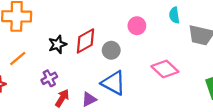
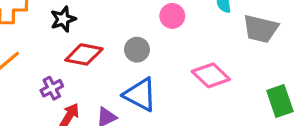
red diamond: (85, 41) -> (84, 54), moved, turned 40
black star: (57, 44) -> (63, 19), moved

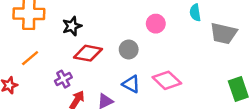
pink diamond: (211, 75) -> (167, 80), moved
blue triangle: (140, 95) -> (131, 84), size x0.7

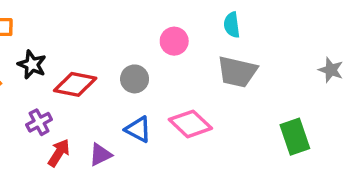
black star: (72, 26) -> (32, 65), moved, turned -30
gray trapezoid: (224, 33) -> (237, 72), moved

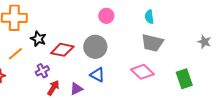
pink circle: (174, 41) -> (106, 16), moved
gray circle: (135, 79) -> (95, 47), size x1.5
pink diamond: (190, 124) -> (142, 72), moved

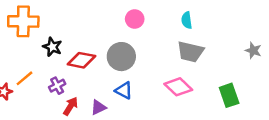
orange line: (15, 54) -> (25, 78), moved

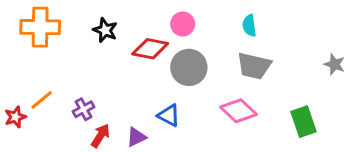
black star: (52, 47) -> (105, 30), moved
gray circle: (121, 57) -> (189, 67), moved
red diamond: (81, 60) -> (150, 49), moved

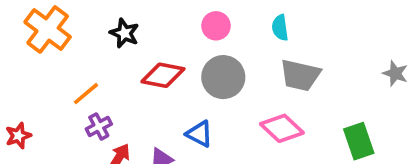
cyan semicircle: (249, 26) -> (280, 28), moved
orange cross: (40, 27) -> (48, 29), turned 36
red diamond: (150, 49) -> (163, 75), moved
orange line: (42, 100) -> (86, 94), moved

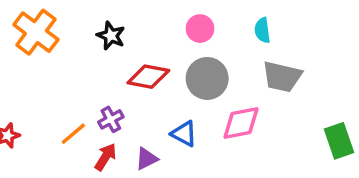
orange line: (86, 94) -> (73, 134), moved
purple cross: (99, 126) -> (111, 119), moved
pink diamond: (282, 128) -> (241, 123), moved, turned -54

